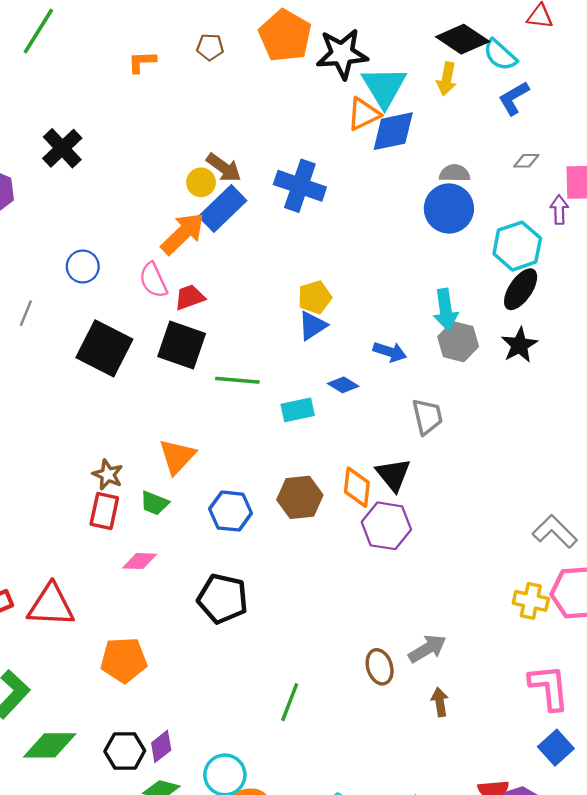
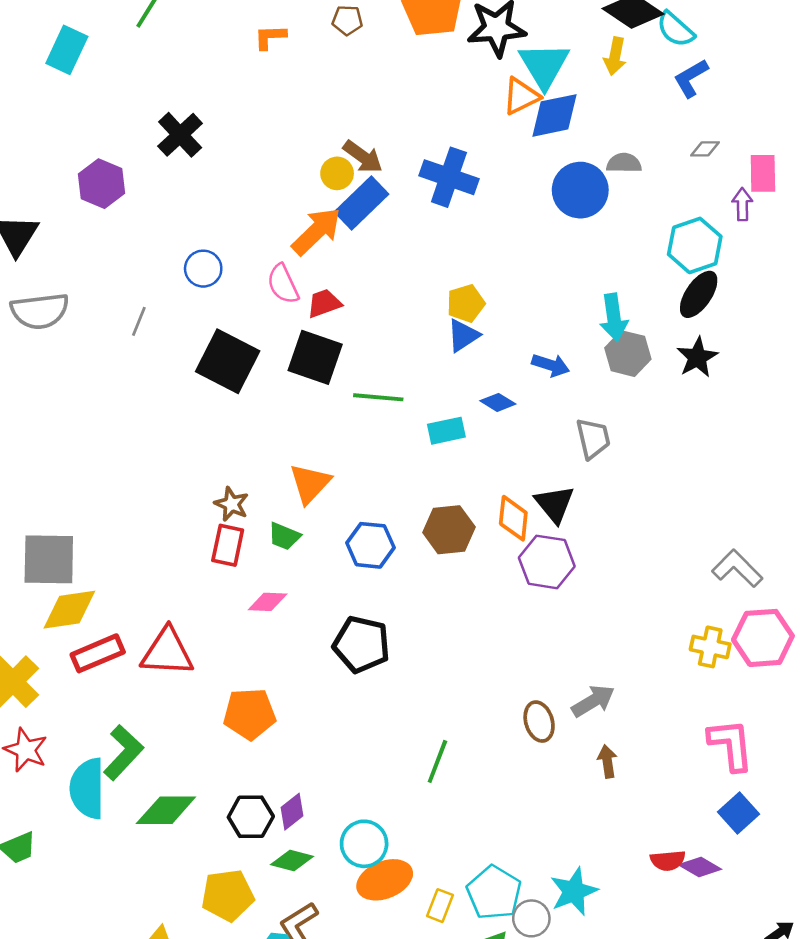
blue circle: (449, 209) -> (580, 190), moved

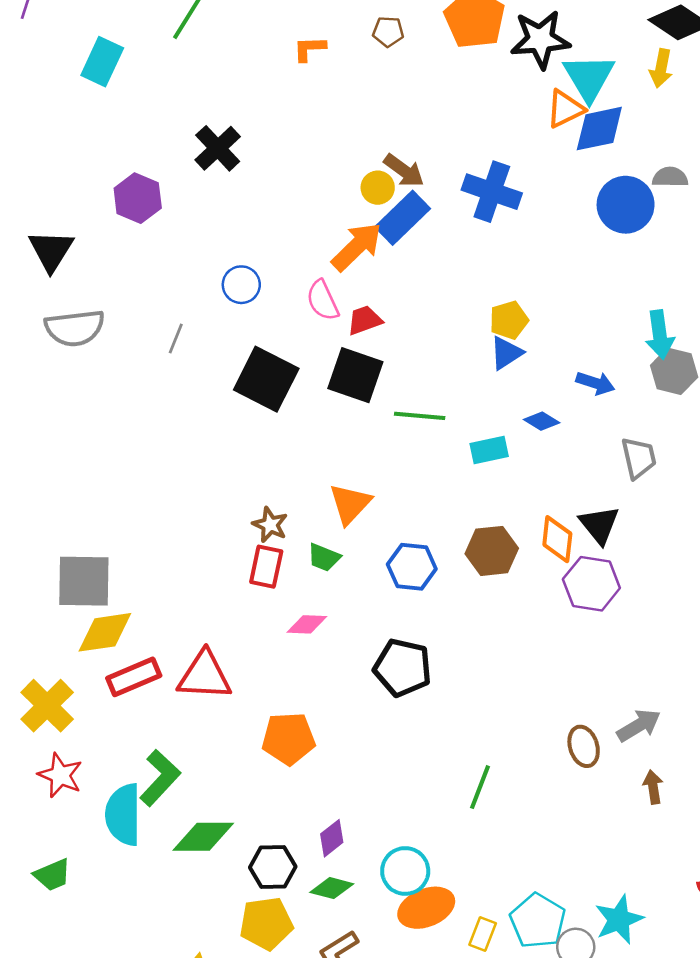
black hexagon: (251, 817) -> (273, 867), moved

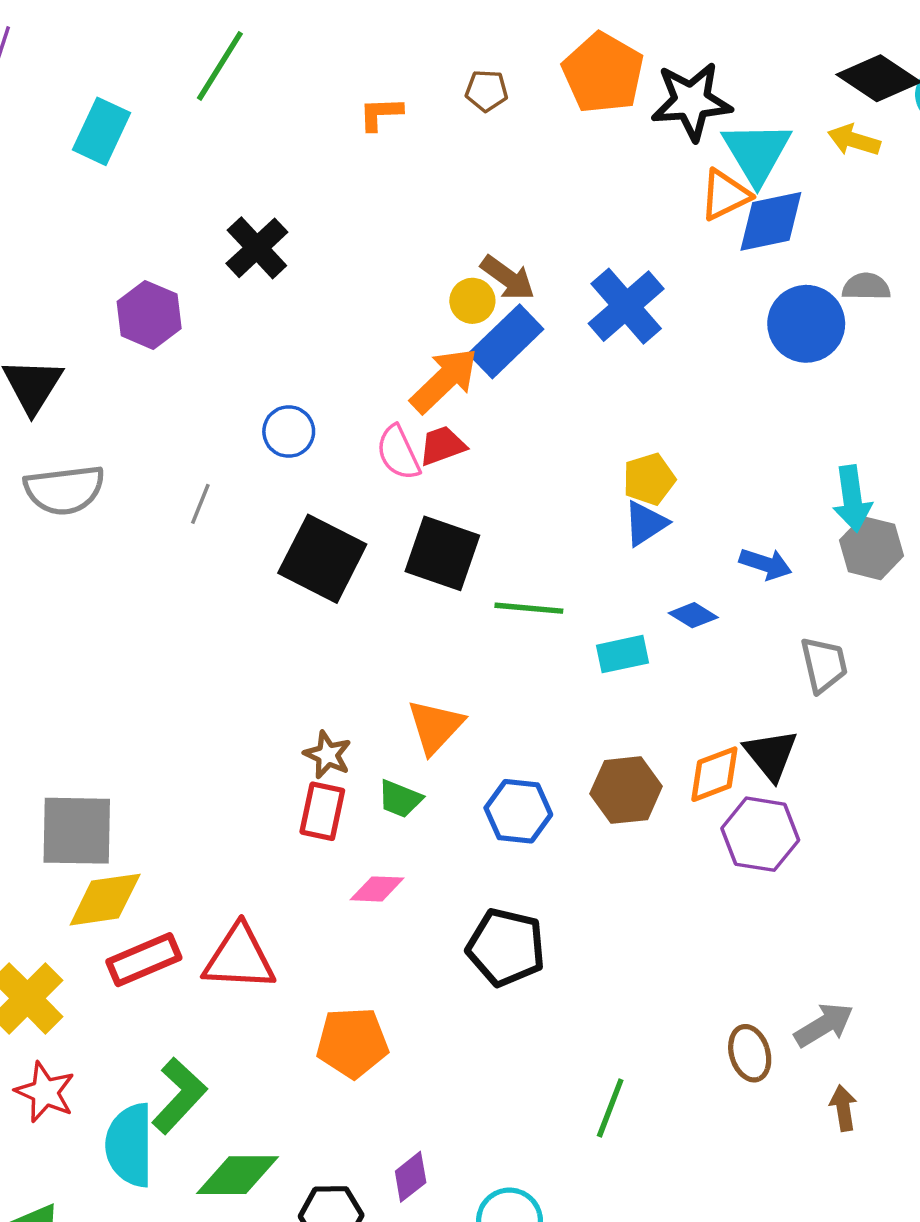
yellow arrow: (661, 68) -> (854, 140), turned 96
blue cross: (492, 192) -> (626, 306), turned 30
red trapezoid: (365, 320) -> (442, 446), moved
orange diamond: (557, 539) -> (714, 774), turned 63

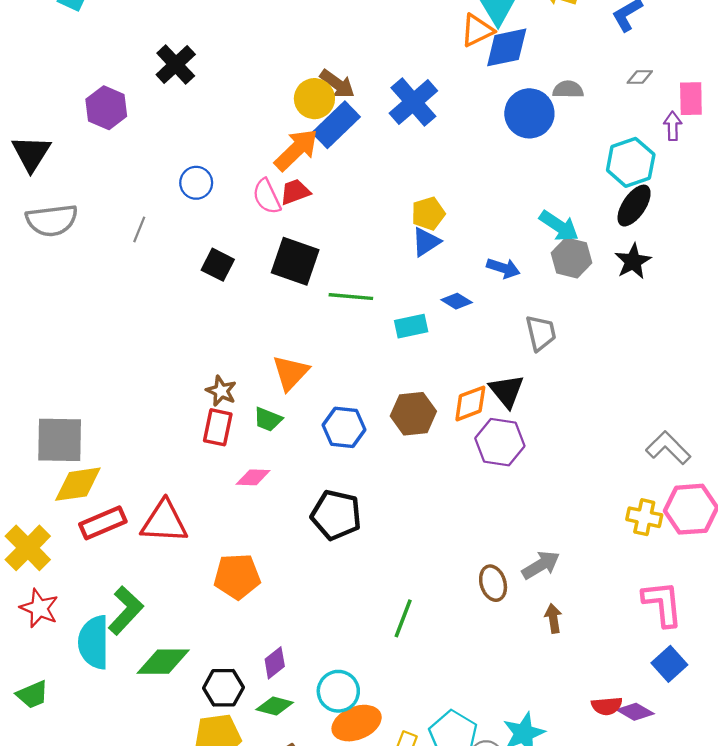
yellow circle: (472, 301) -> (314, 99), size x1.4
cyan arrow: (852, 499) -> (559, 226), turned -48
black square: (322, 559) -> (218, 265), size x0.6

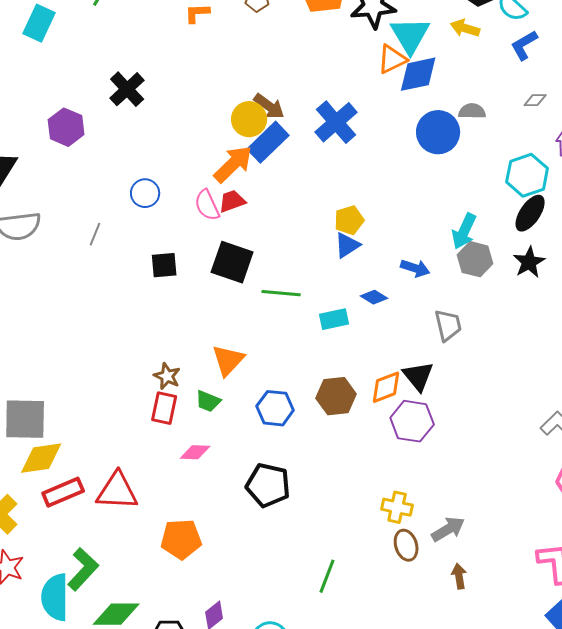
cyan arrow: (559, 226) -> (464, 231), turned 81
black square: (218, 265) -> (164, 265), turned -32
yellow cross: (644, 517) -> (397, 507), moved

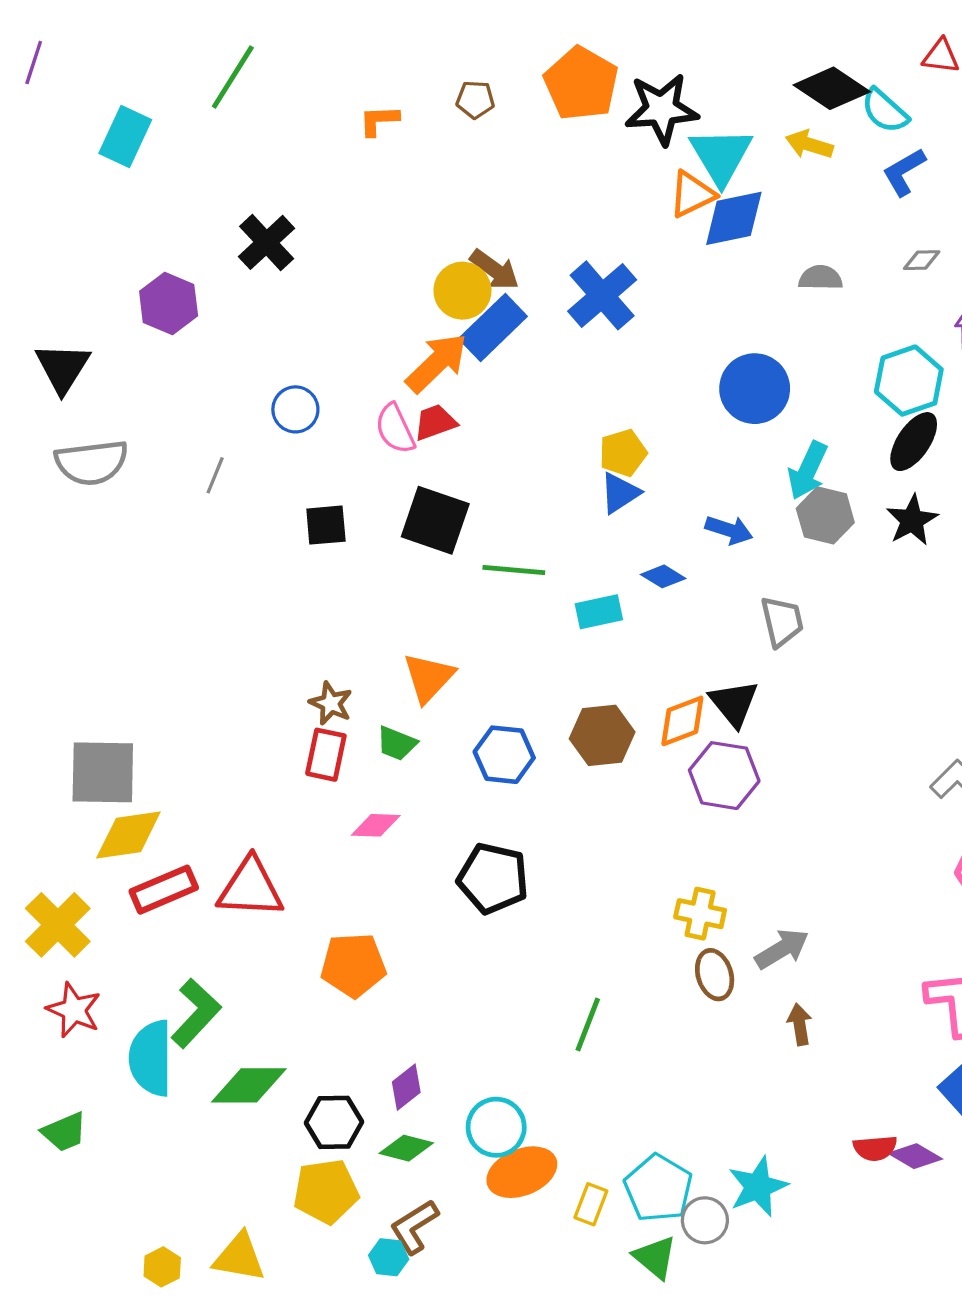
blue circle: (438, 132) -> (755, 389), moved

